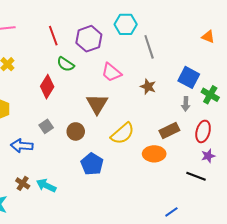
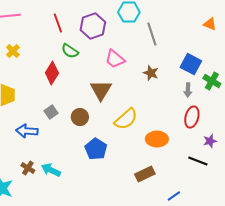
brown rectangle: (169, 130) -> (145, 174), moved
red ellipse: (203, 131) -> (192, 117), moved

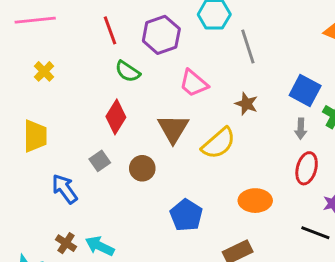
red diamond: (52, 73) -> (116, 117), moved
yellow semicircle: (126, 119) -> (219, 143), moved
blue arrow: (27, 131) -> (65, 189), turned 50
blue pentagon: (96, 149) -> (186, 215), moved

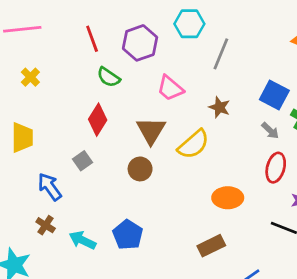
gray line: (248, 47) -> (221, 54), turned 40
gray arrow: (301, 129) -> (270, 131), turned -48
brown circle: (142, 168) -> (140, 169), moved
blue pentagon: (186, 215) -> (128, 235), moved
brown cross: (66, 243) -> (46, 225), moved

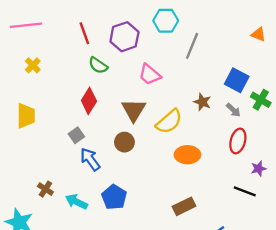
brown star: (220, 107) -> (202, 102), moved
blue arrow: (50, 187) -> (90, 159), moved
orange ellipse: (228, 198) -> (187, 155), moved

